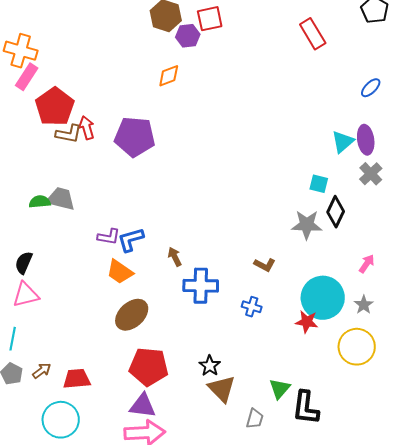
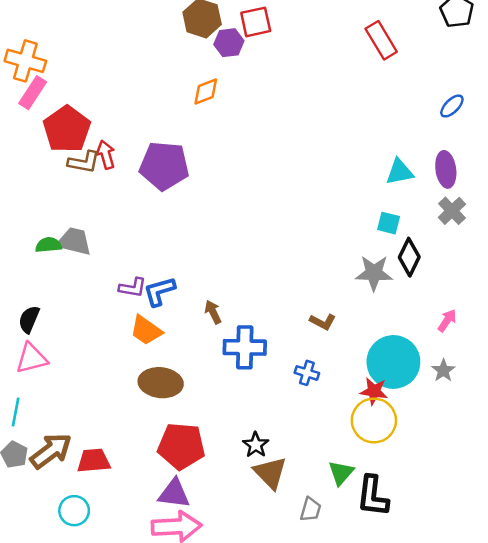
cyan triangle: (343, 142) -> (400, 172), moved, turned 30
brown ellipse: (132, 315) -> (161, 383), turned 48
yellow circle: (357, 347) -> (374, 420), moved
brown arrow: (42, 371) -> (51, 451), size x1.8
cyan circle: (61, 420) -> (74, 511), size x0.7

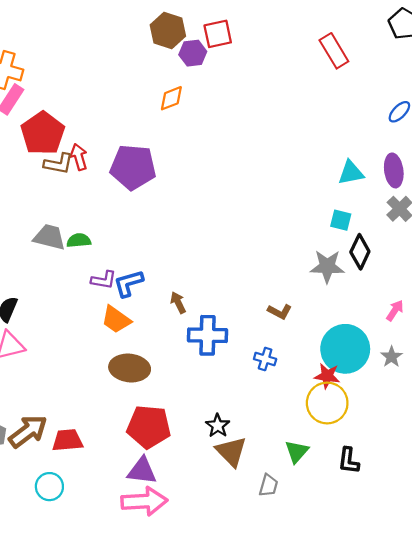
green semicircle: (49, 245) -> (79, 240), moved
black L-shape: (373, 496) -> (349, 461), moved, size x0.7

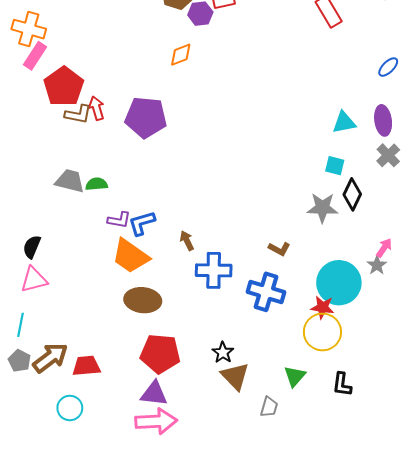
orange trapezoid: (116, 319) -> (130, 256), size x1.4
gray star: (392, 357) -> (377, 265), moved
blue cross: (265, 359) -> (266, 292), size x1.8

